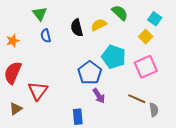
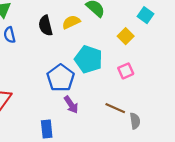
cyan square: (155, 19) -> (145, 15), moved
pink square: (146, 67) -> (126, 71), size x0.6

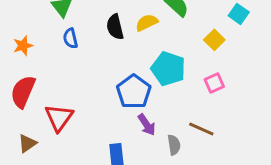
gray semicircle: (135, 121) -> (174, 145), moved

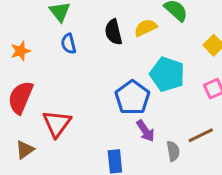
brown line: (201, 129) -> (201, 135), turned -50

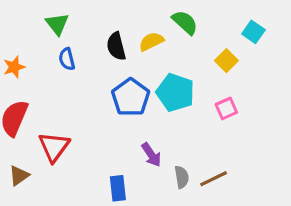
blue pentagon: (132, 97) -> (131, 97), moved
brown line: (201, 135) -> (214, 179), moved

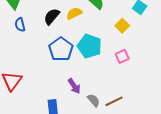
black semicircle: (116, 46) -> (52, 17), turned 54
gray semicircle: (182, 177) -> (94, 100), turned -32

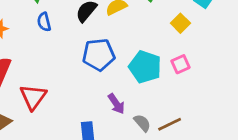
cyan pentagon: (89, 46) -> (145, 67), moved
blue pentagon: (61, 49) -> (99, 55), turned 30

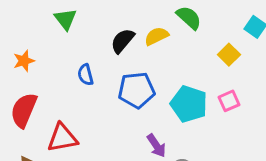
blue semicircle: (44, 22) -> (86, 75), moved
red triangle: (33, 97) -> (62, 138), turned 44

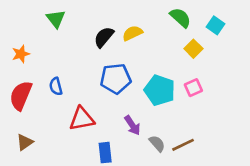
green semicircle: (189, 18) -> (180, 18), moved
blue semicircle: (86, 75) -> (56, 86), moved
red triangle: (62, 138) -> (82, 119), moved

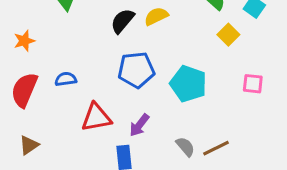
blue semicircle: (56, 86) -> (66, 79), turned 96
pink square: (193, 88) -> (253, 84), moved, turned 30
purple arrow: (132, 125) -> (139, 125), moved, turned 72

